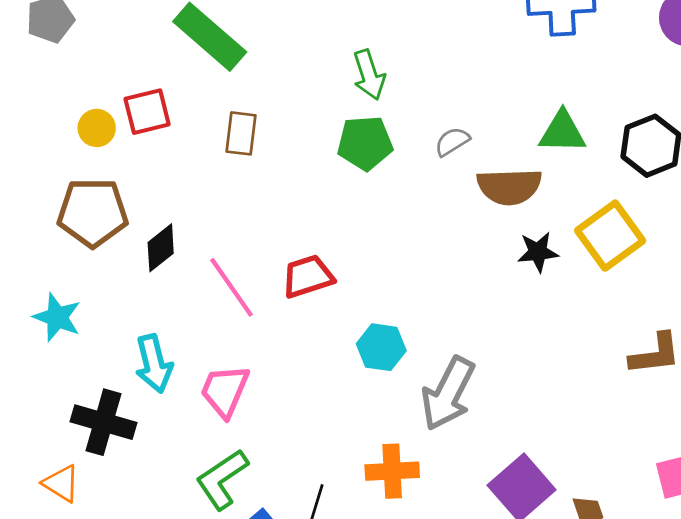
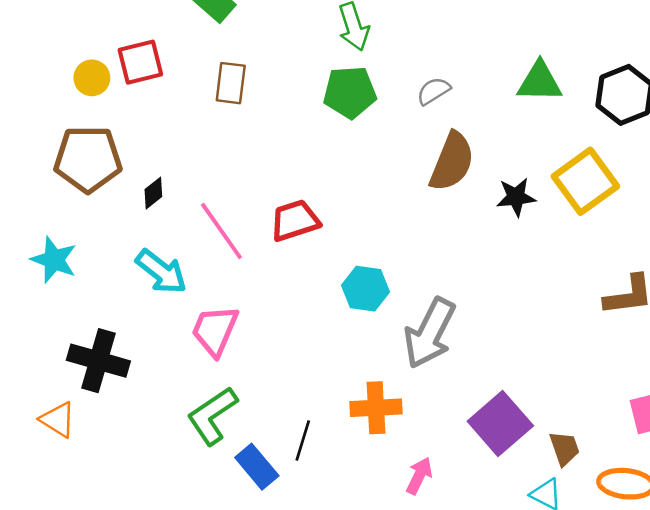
brown semicircle: (509, 187) -> (452, 162), moved, turned -66
black diamond: (161, 248) -> (153, 193), size x0.7
cyan arrow: (154, 364) -> (161, 272), moved, turned -38

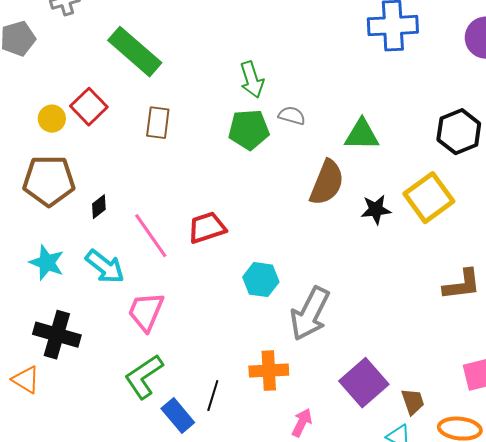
red square: (140, 62) -> (89, 107), turned -30
green triangle: (540, 82) -> (362, 135), moved
gray semicircle: (434, 91) -> (292, 116), moved, turned 48
cyan star: (54, 260) -> (47, 263), moved

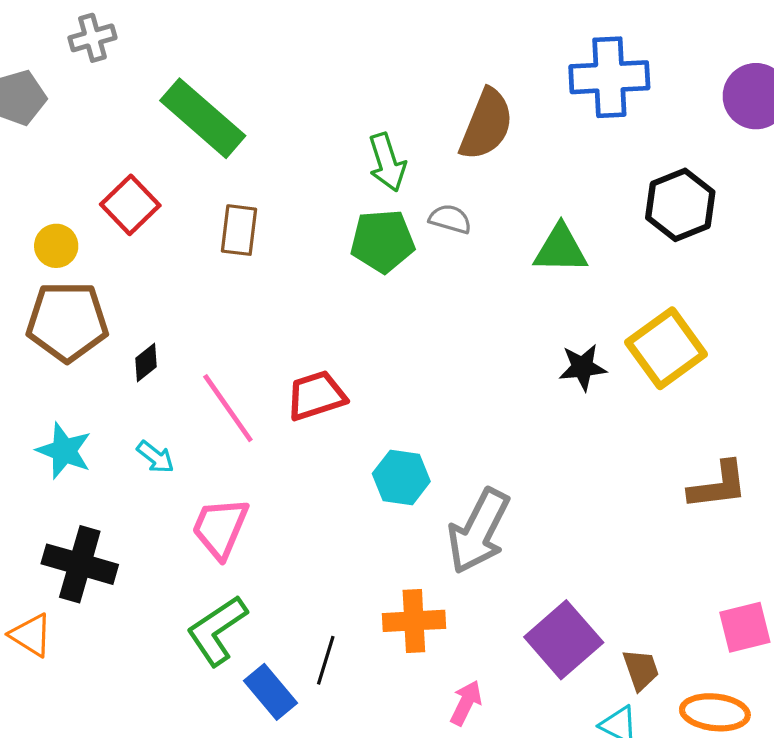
yellow circle: (52, 119) -> (56, 246), moved
black hexagon: (459, 132) -> (680, 205), moved
brown semicircle: (327, 183) -> (486, 124), moved
cyan arrow: (105, 267) -> (155, 457), size x0.6

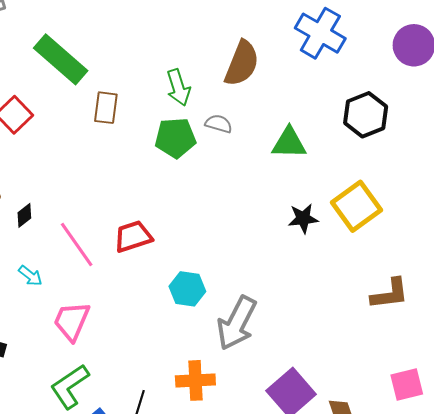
blue cross: (609, 77) -> (320, 33), turned 33
brown rectangle: (239, 230) -> (106, 108), moved

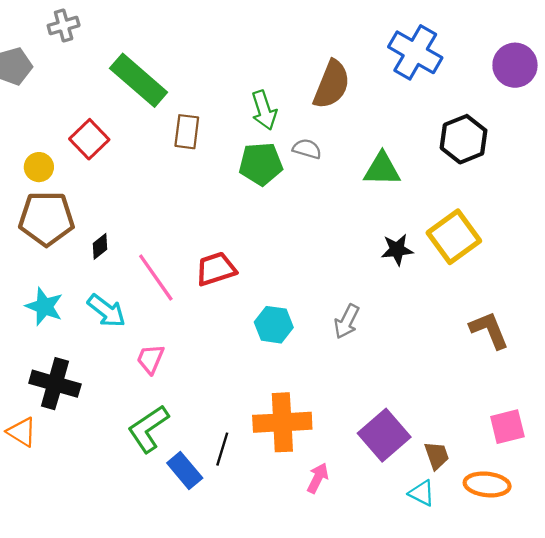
cyan arrow: (30, 276) -> (106, 311), size x1.5
brown L-shape: (390, 294) -> (489, 330), turned -105
pink trapezoid: (72, 321) -> (150, 359), size x0.7
gray arrow: (237, 323) -> (347, 321), moved, size x0.6
orange cross: (195, 380) -> (282, 422), size x1.4

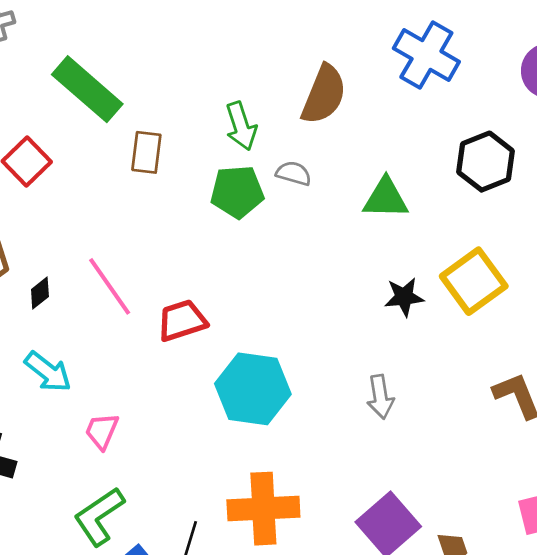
pink line: (156, 278) -> (110, 286), moved
gray arrow: (347, 321) -> (380, 397), moved, turned -36
cyan hexagon: (274, 325) -> (253, 389), size x1.6

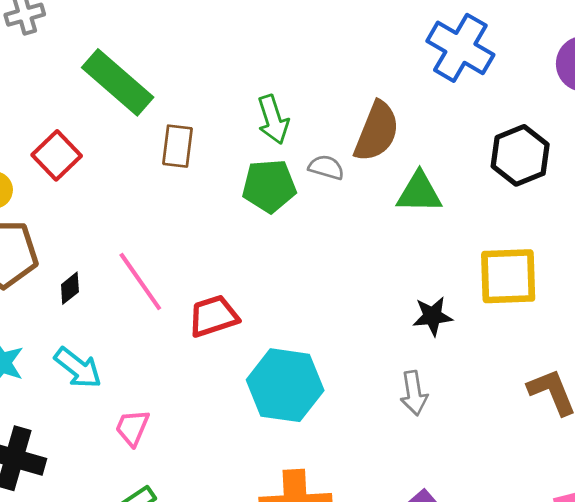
brown semicircle: (324, 94) -> (377, 132), moved
yellow square: (474, 281) -> (508, 276), turned 34
black star: (404, 297) -> (432, 316), moved

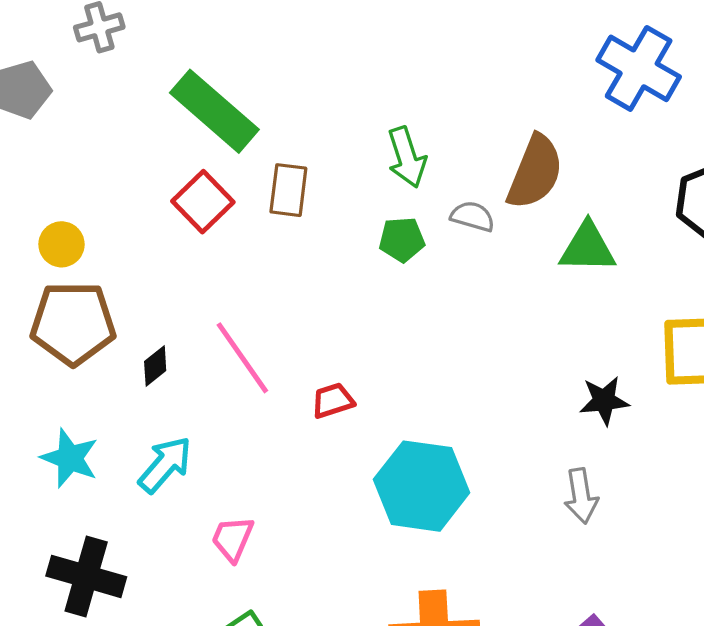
red square: (57, 155) -> (203, 202), moved
green pentagon: (269, 186) -> (402, 239), size x0.7
red trapezoid: (213, 316) -> (333, 401), size x0.7
cyan arrow: (78, 368) -> (165, 465), turned -87

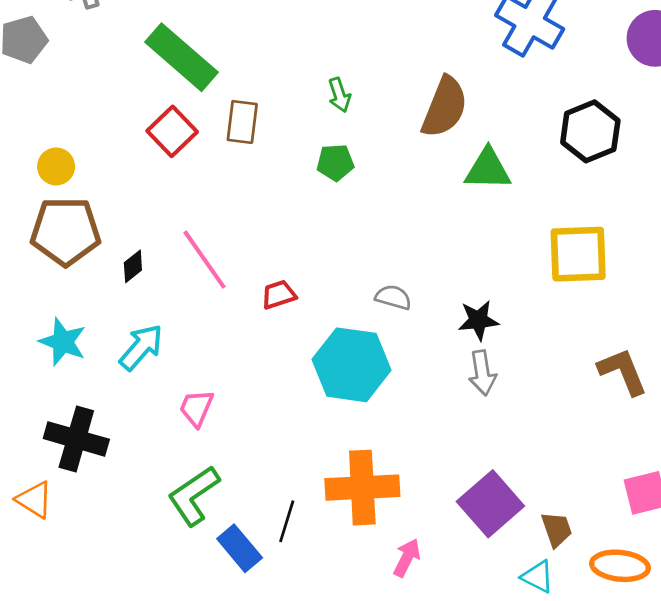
green arrow: (407, 157) -> (339, 95), size x0.7
gray semicircle: (473, 216) -> (393, 297), moved
black star: (604, 401) -> (478, 320), moved

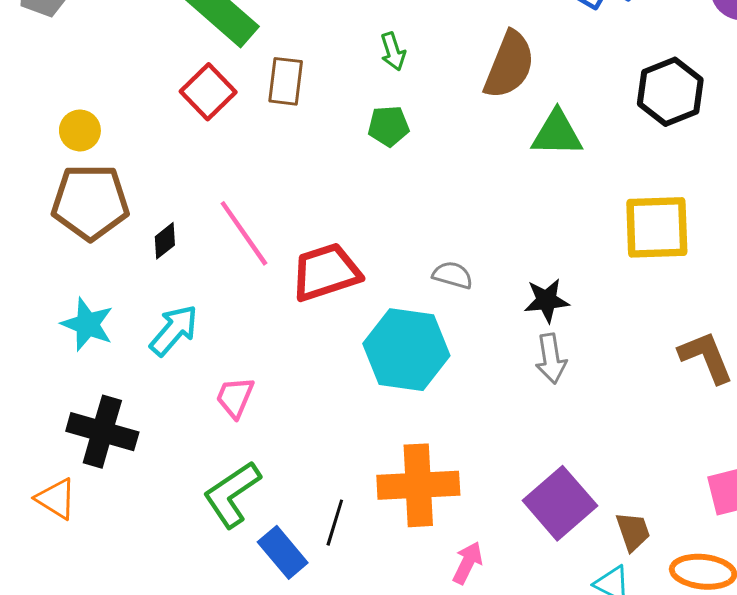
red trapezoid: (279, 295) -> (326, 272), size x1.8

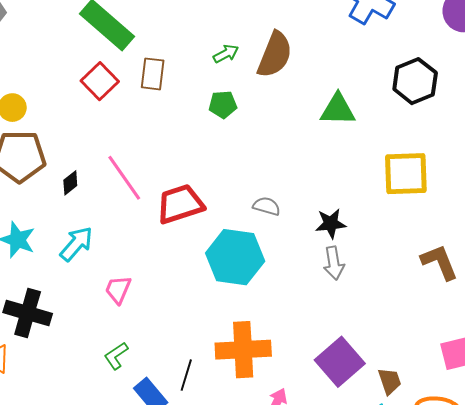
green arrow: (393, 51) -> (226, 54), turned -100
brown semicircle: (509, 65) -> (275, 55), moved
green L-shape: (232, 494) -> (116, 356), size x0.6

